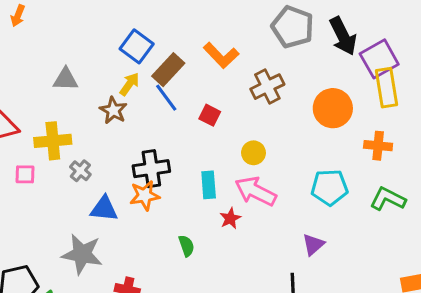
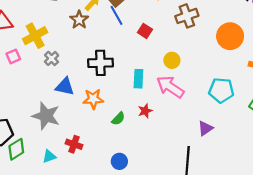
yellow cross: (53, 141) -> (35, 36), turned -30
pink square: (25, 174) -> (13, 56), turned -32
orange star: (145, 196) -> (93, 99), moved
red star: (230, 218) -> (145, 111), moved
green semicircle: (186, 246) -> (118, 119), turned 56

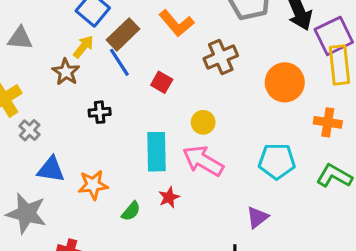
black cross: (100, 63) -> (100, 112), moved, size x0.6
cyan rectangle: (138, 79) -> (156, 152), size x1.4

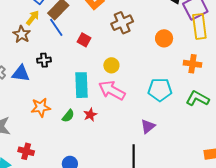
orange circle: (285, 82) -> (164, 38), size x0.7
blue triangle: (51, 169) -> (21, 73), moved
green semicircle: (131, 211) -> (68, 116), moved

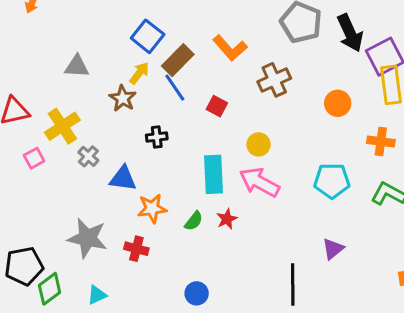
blue triangle: (21, 73) -> (123, 178), moved
purple triangle: (148, 126) -> (333, 249), moved
red cross: (26, 151) -> (136, 249), moved

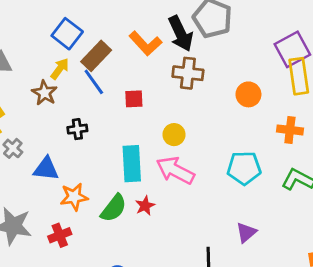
black arrow: (350, 33) -> (181, 34), moved
brown cross: (274, 80) -> (188, 73), turned 32
red square: (217, 106) -> (134, 99), turned -30
green semicircle: (194, 221) -> (114, 208), size x1.5
red cross: (136, 249) -> (60, 235), turned -35

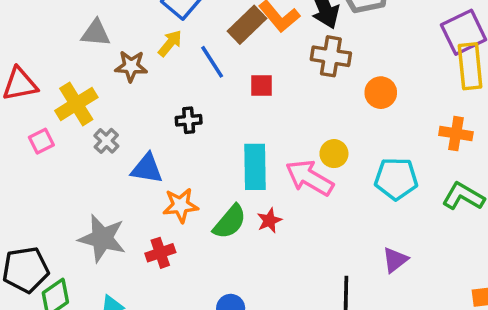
brown rectangle: (96, 56) -> (247, 25), moved
brown star: (44, 93) -> (131, 66), moved, turned -30
orange circle: (248, 94) -> (381, 93), moved
yellow circle: (174, 135) -> (334, 154), moved

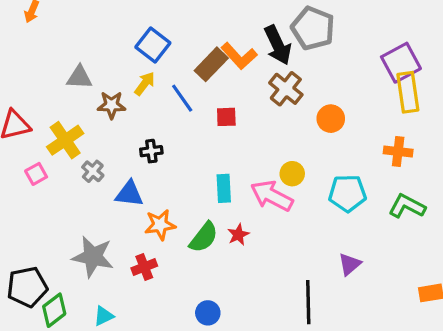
brown cross: (331, 56) -> (286, 89), turned 32
black cross: (189, 120) -> (151, 151), moved
cyan rectangle: (255, 167) -> (224, 188), size x0.7

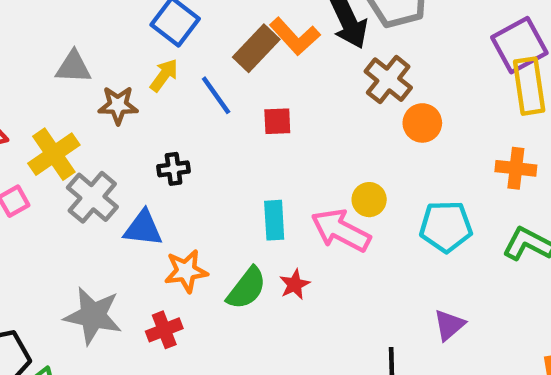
brown cross: (286, 89) -> (388, 80), moved
gray cross: (93, 171) -> (92, 197), size x1.6

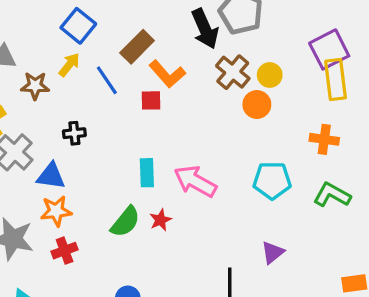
orange L-shape: (295, 36) -> (167, 74), moved
yellow circle: (369, 200) -> (270, 75), moved
orange star: (186, 271) -> (56, 211), moved

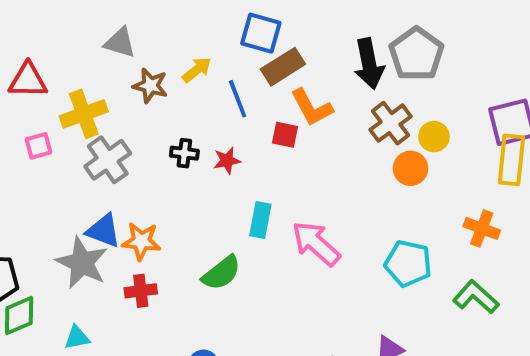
blue square: (78, 26) -> (261, 33), moved, turned -36
blue triangle: (51, 176) -> (103, 231), moved
red star: (161, 220) -> (227, 160), moved

